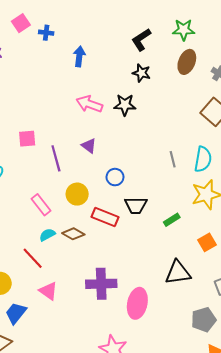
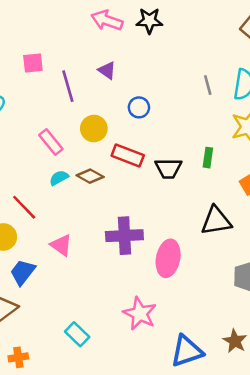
black trapezoid: (136, 205) -> (168, 168), moved
green rectangle: (172, 220) -> (208, 158), turned -49
red line: (33, 258) -> (24, 207), moved

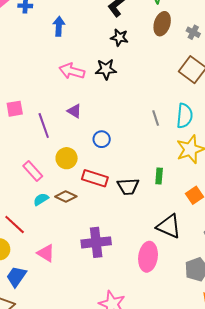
black triangle: (216, 221) -> (169, 226), turned 36
pink ellipse: (168, 258) -> (148, 257), moved

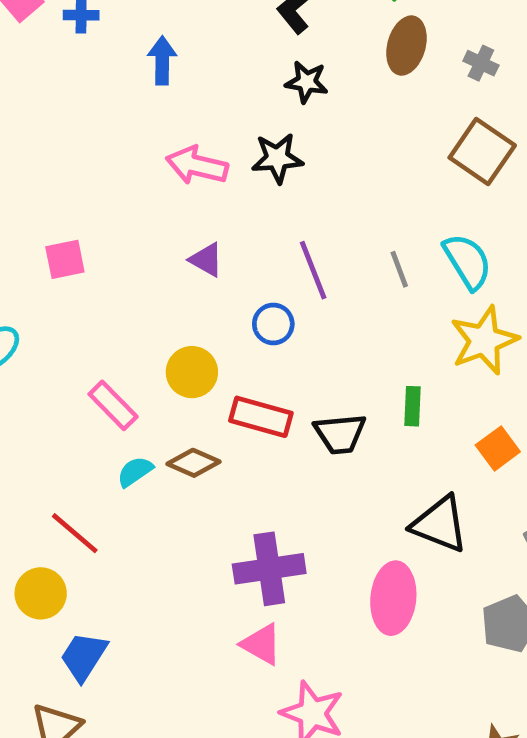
cyan semicircle: (185, 116) -> (467, 261), turned -35
purple line: (44, 126) -> (313, 270), moved
pink triangle: (46, 253) -> (261, 644), moved

